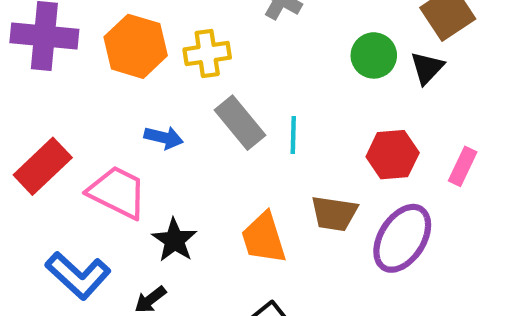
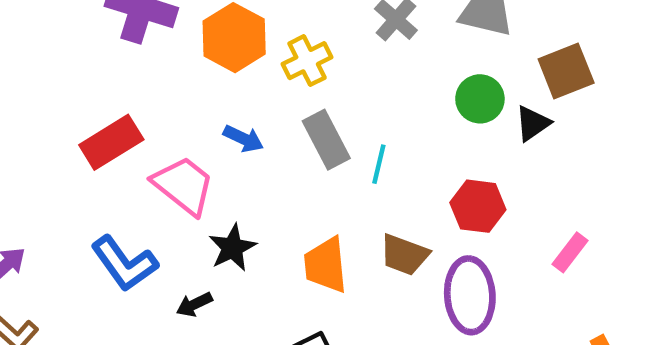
yellow cross: (207, 54) -> (307, 61), turned -30
pink rectangle: (463, 166) -> (570, 252), moved
purple ellipse: (402, 238) -> (470, 295), turned -48

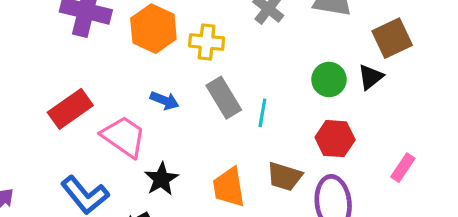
yellow cross: (307, 61) -> (207, 42), turned 36
green circle: (480, 99) -> (329, 79), moved

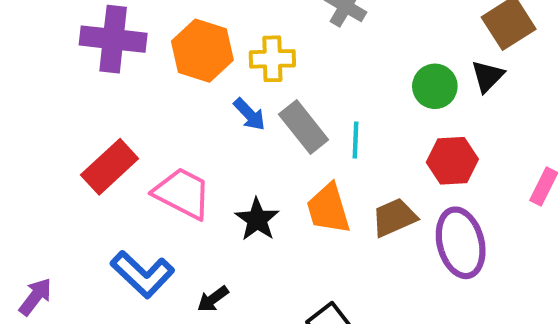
blue arrow: (165, 101) -> (250, 114), moved, turned 32
brown trapezoid: (285, 176) -> (394, 217), turned 147
black star: (161, 179) -> (257, 219), moved
orange trapezoid: (229, 187) -> (328, 209), moved

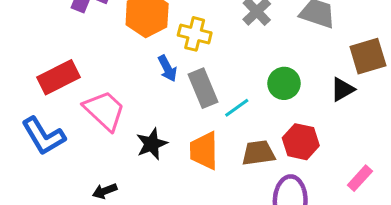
green circle: (435, 86) -> (284, 83), moved
cyan line: (355, 140) -> (237, 108), turned 36
brown trapezoid: (394, 217) -> (258, 153), moved
blue L-shape: (142, 274) -> (43, 136), moved

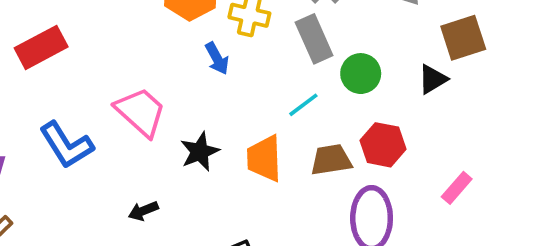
red rectangle: (59, 77) -> (41, 47), moved
gray rectangle: (203, 88) -> (314, 39), moved

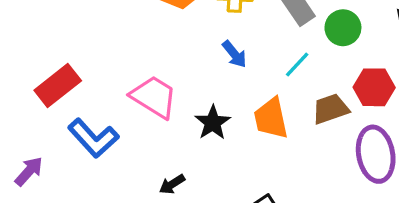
red rectangle: (41, 47) -> (58, 85), moved
blue arrow: (217, 58) -> (234, 54), moved

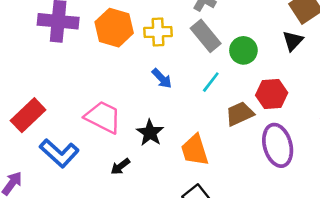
orange trapezoid: (271, 118) -> (195, 150), moved
black arrow: (172, 184) -> (120, 166), moved

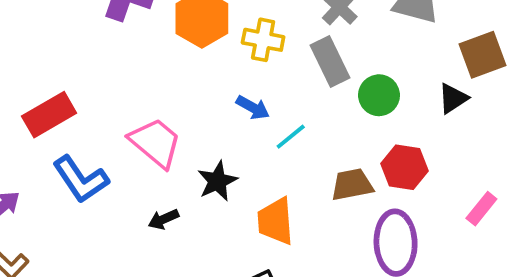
blue arrow: (162, 78) -> (253, 108), turned -30
cyan line: (211, 82) -> (291, 137), moved

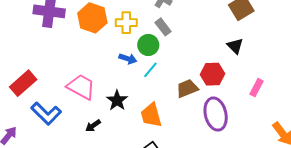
gray rectangle: (330, 61) -> (163, 27), size x0.7
green circle: (379, 95) -> (148, 45), moved
black triangle: (453, 98) -> (235, 46), moved, turned -30

